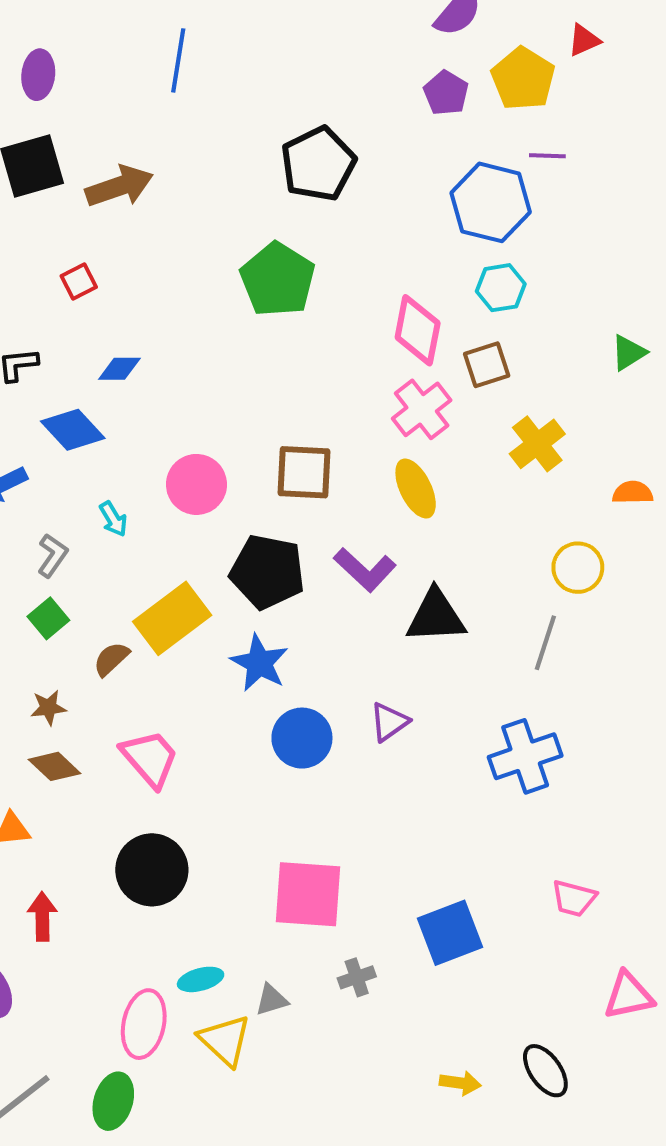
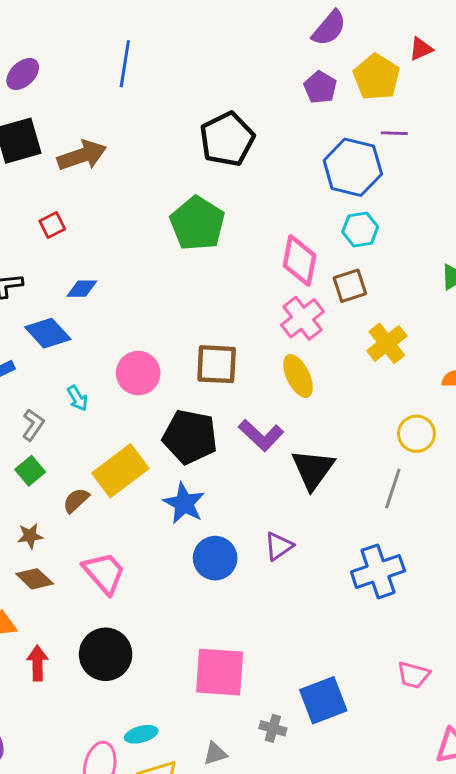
purple ellipse: (38, 75) -> (23, 74), turned 40
black triangle: (436, 616) -> (313, 469), turned -51
red arrow: (42, 917) -> (37, 663), moved
gray cross: (357, 977) -> (273, 728), moved, turned 35
gray triangle: (272, 1000) -> (215, 753), moved

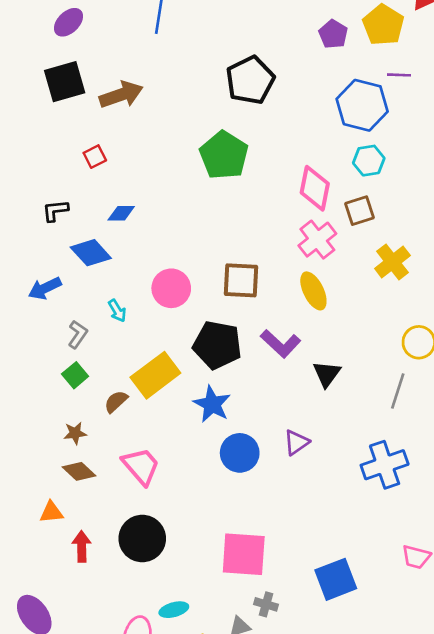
black triangle: (313, 469) -> (327, 374), size x0.7
gray cross: (273, 728) -> (266, 604), moved

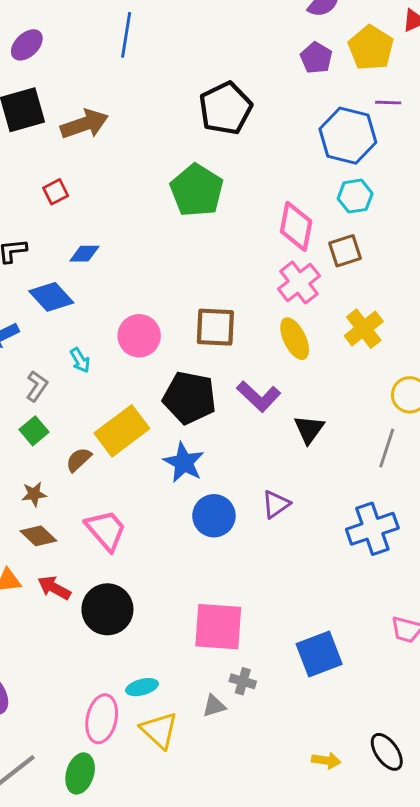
yellow cross: (392, 262) -> (364, 329), moved
red arrow: (82, 546) -> (54, 588), moved, turned -60

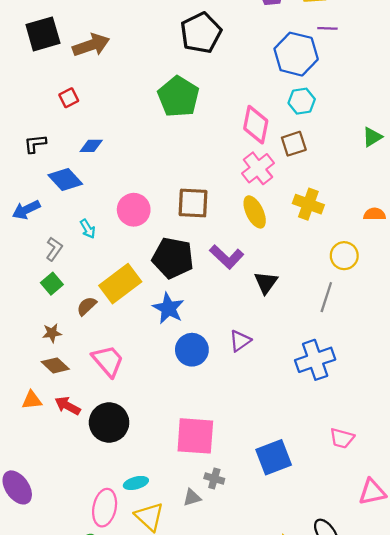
yellow cross: (364, 329) -> (308, 204), turned -32

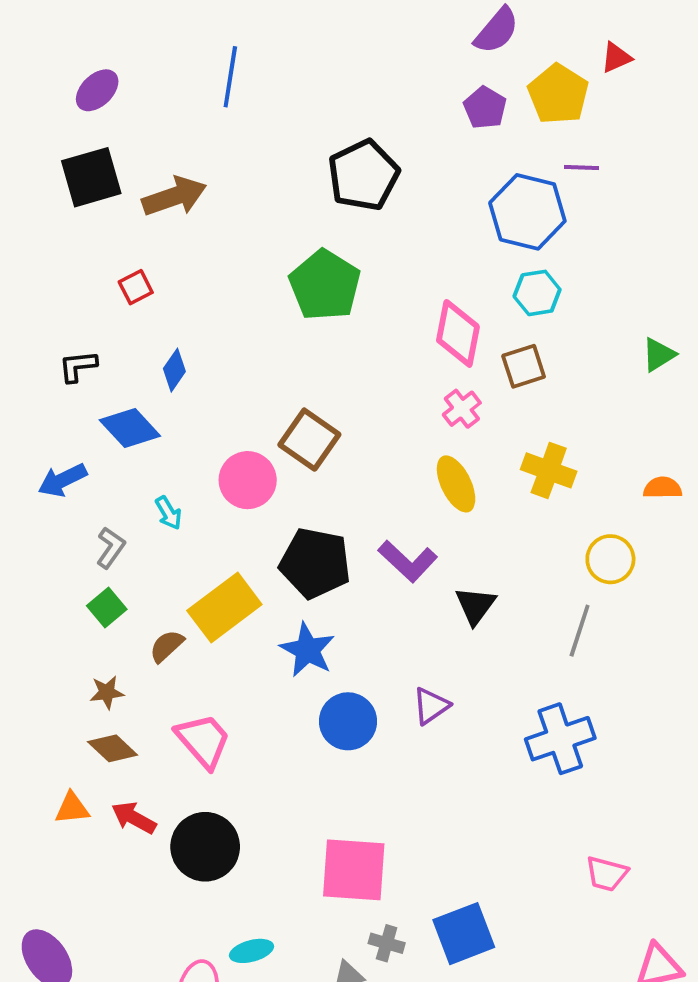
blue diamond: (91, 146) -> (174, 370), turned -55
pink cross: (258, 168) -> (462, 409), size x0.7
brown square: (193, 203) -> (309, 440), moved, turned 32
blue square: (274, 457) -> (464, 934), moved

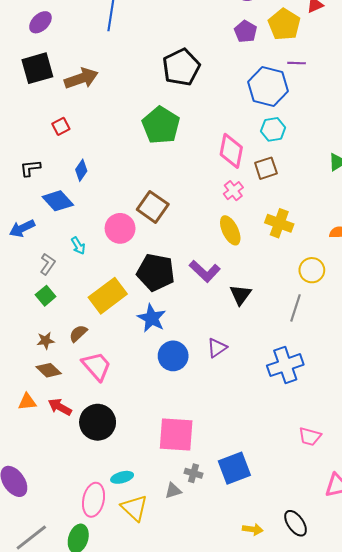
brown semicircle: (167, 646) -> (78, 333), moved

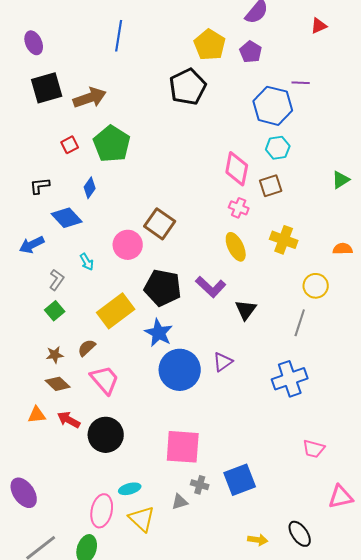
purple ellipse: (40, 22) -> (34, 43), moved, turned -70
yellow pentagon: (284, 24) -> (210, 45), moved
green pentagon: (161, 125) -> (112, 144), moved
pink cross: (233, 191) -> (239, 208), turned -30
blue circle: (173, 356) -> (180, 370), size x1.4

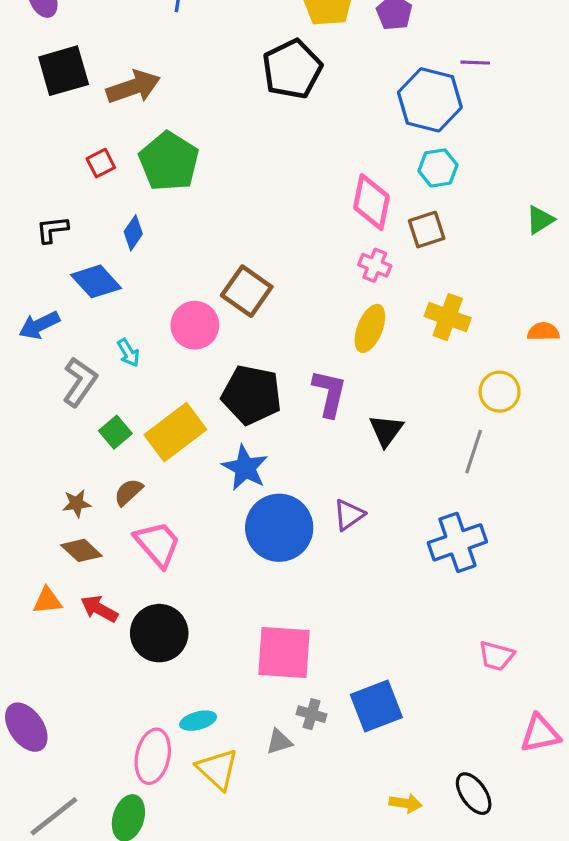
yellow ellipse: (236, 247) -> (370, 328), turned 48
gray L-shape: (57, 280) -> (80, 382), size x1.4
purple L-shape: (211, 287) -> (329, 393), turned -120
green square: (55, 311) -> (115, 432), moved

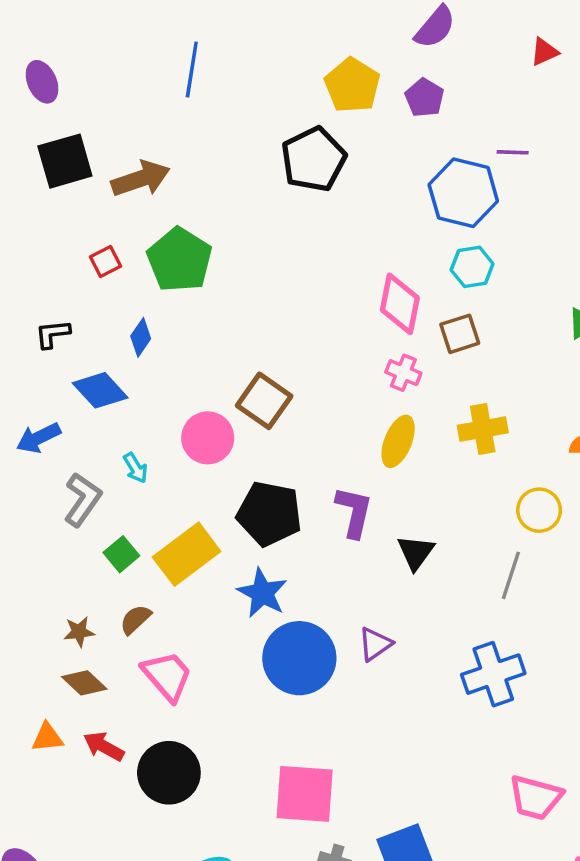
yellow cross: (448, 317) -> (483, 429), turned -30
pink trapezoid: (496, 656) -> (536, 797), size x1.4

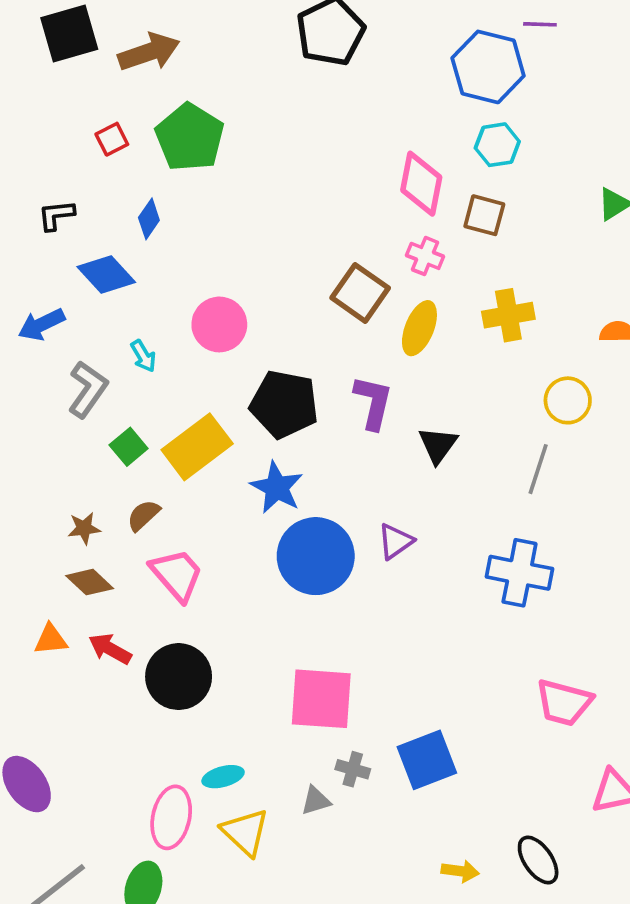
brown square: (460, 334) -> (484, 215), turned 33
brown square: (264, 401) -> (360, 293), moved
blue cross: (493, 674) -> (520, 573), turned 30

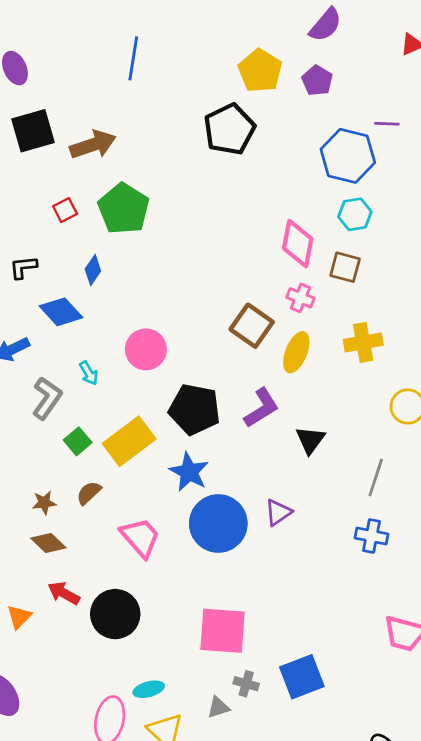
purple L-shape: (373, 402) -> (261, 408), turned 45
gray line: (538, 469) -> (376, 478), moved
blue cross: (520, 573) -> (372, 536), size x0.7
pink trapezoid: (177, 575) -> (140, 537), moved
orange triangle: (51, 639) -> (19, 617), moved, turned -40

